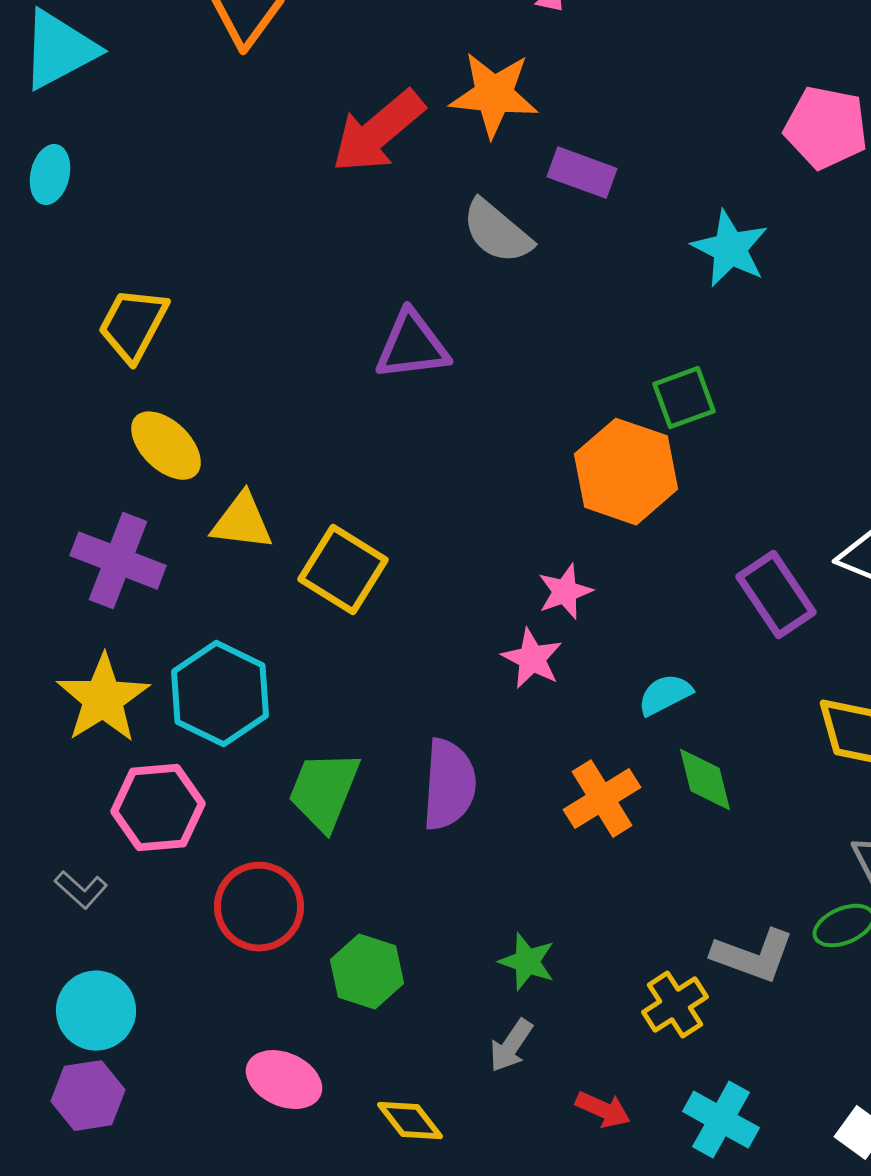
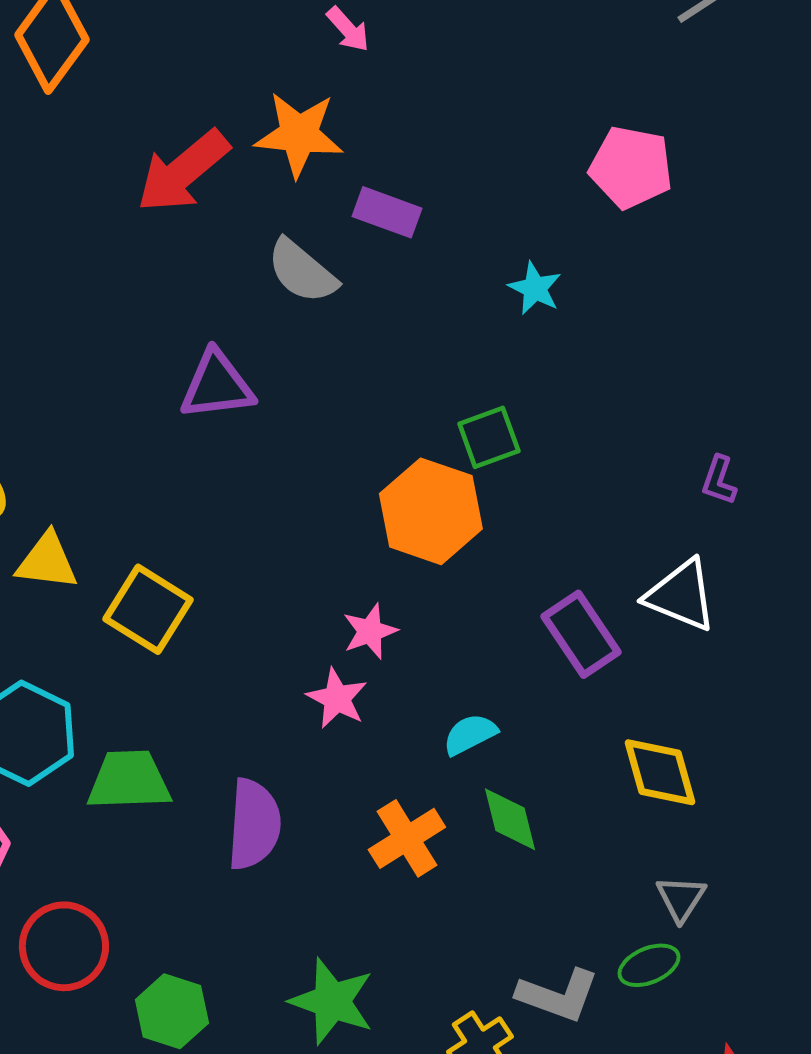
cyan star: (730, 249) -> (535, 288), size x0.7
green trapezoid: (324, 791) -> (129, 780), moved, turned 66
green star: (527, 962) -> (332, 1001), size x1.5

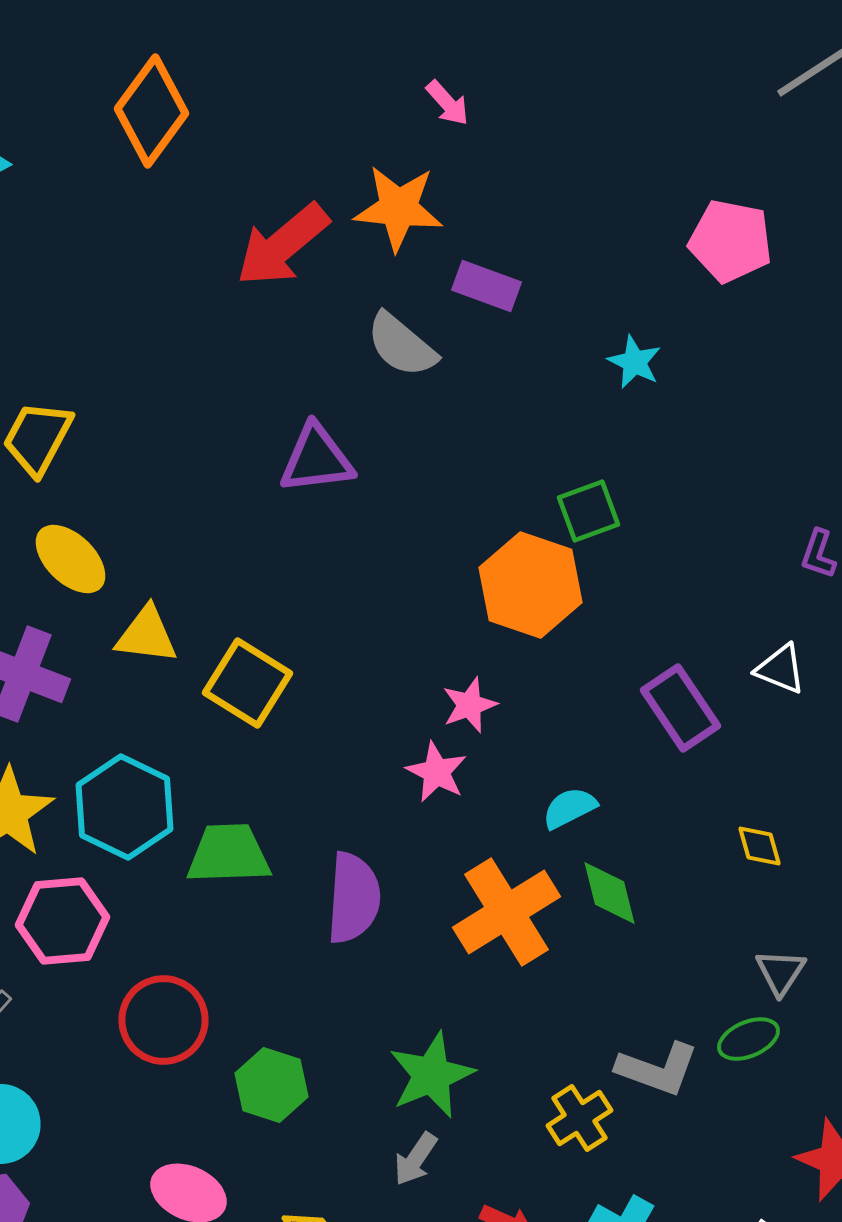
white triangle: (681, 595) -> (780, 669), size x0.7
yellow diamond: (660, 772) -> (760, 846), size x0.6
orange cross: (407, 838) -> (506, 912), size x1.4
green star: (332, 1001) -> (432, 1075), turned 30

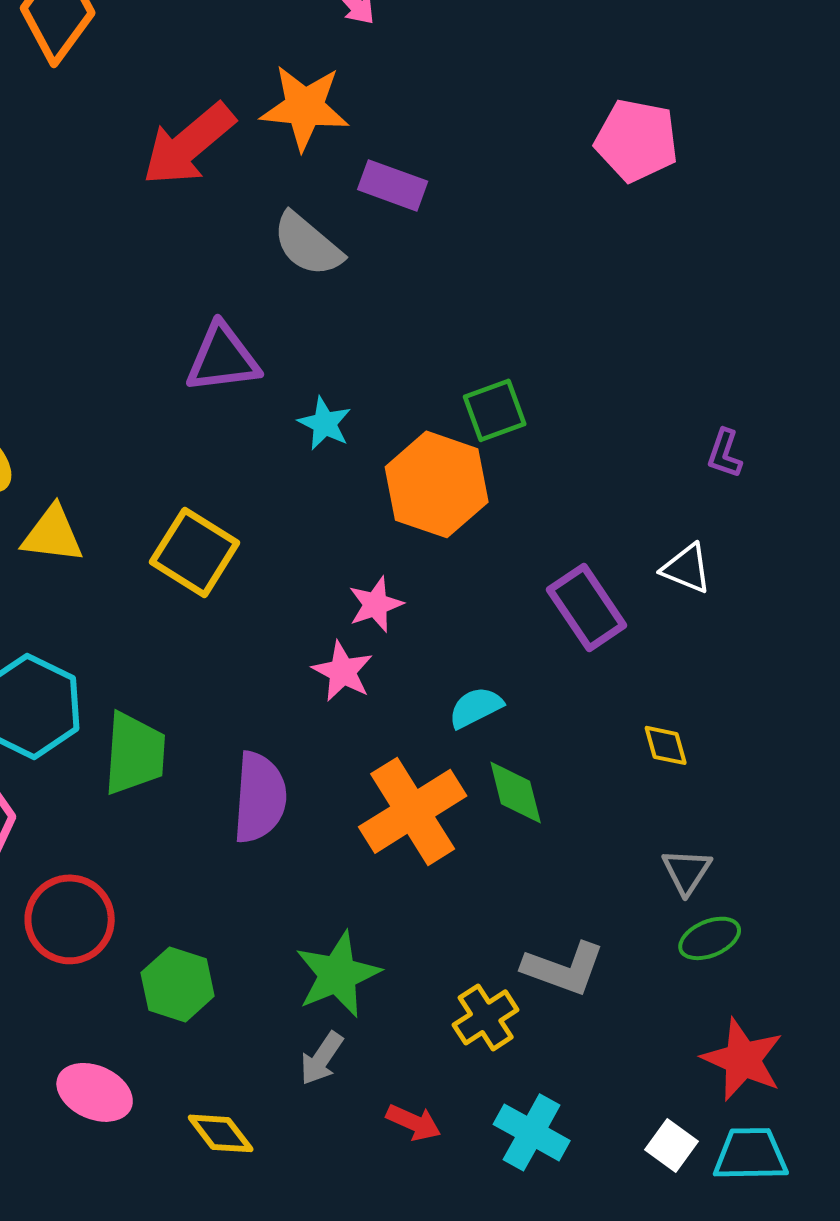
cyan star: (634, 362) -> (325, 423), moved
yellow square: (248, 683) -> (195, 552), moved
green trapezoid: (228, 854) -> (135, 753), turned 96
green ellipse: (748, 1039) -> (710, 938), moved

